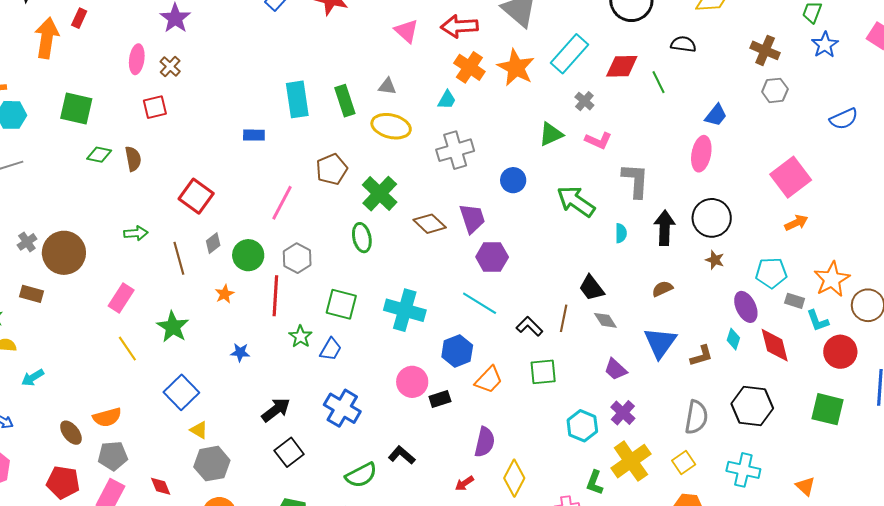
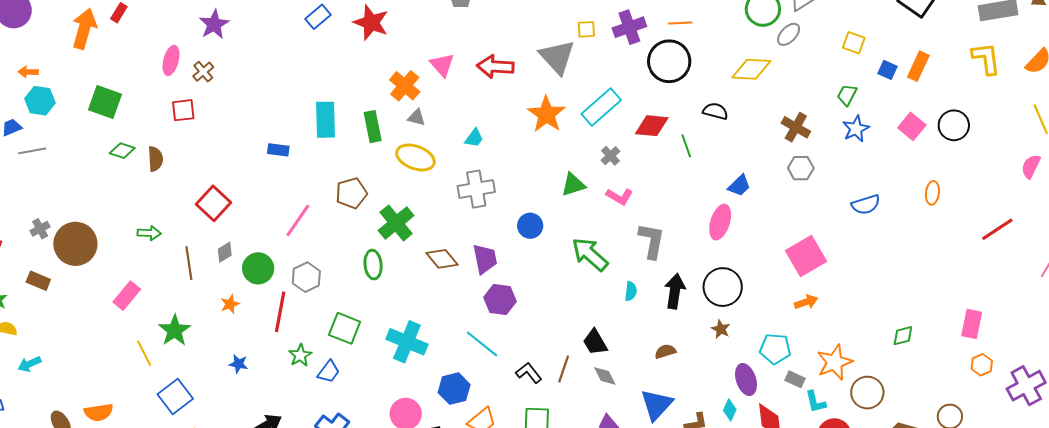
orange cross: (469, 67) -> (405, 86), moved
yellow line: (127, 349) -> (144, 353), moved

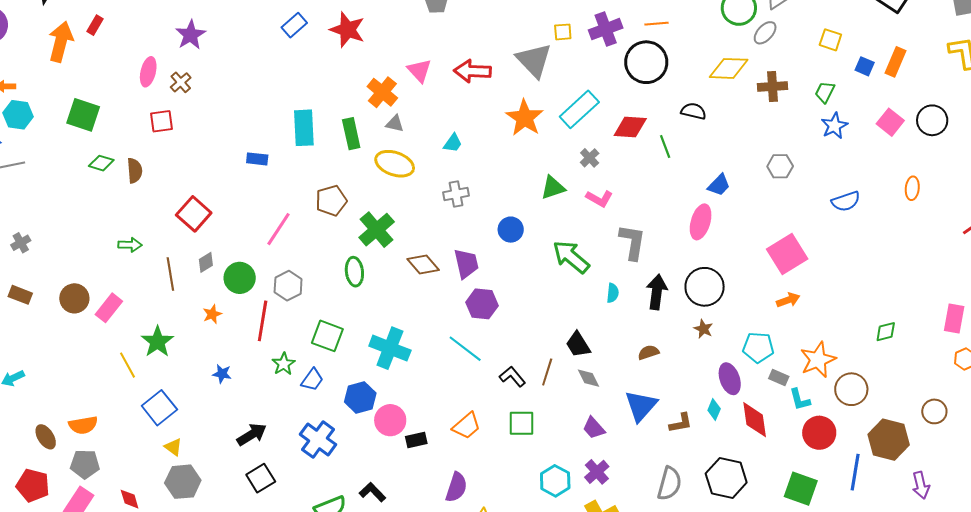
brown cross: (796, 127) -> (772, 86), moved, turned -32
gray cross: (476, 189) -> (456, 194), size x0.7
brown circle: (75, 244) -> (74, 298), moved, size x0.7
blue hexagon: (454, 389) -> (360, 398), moved

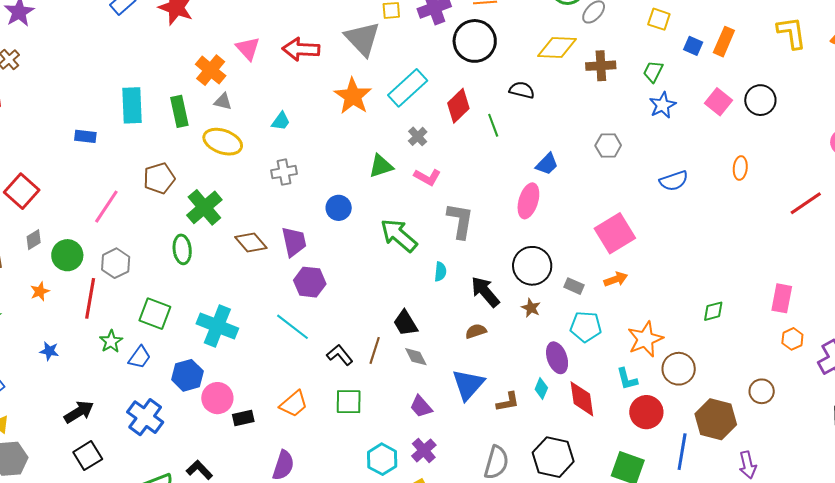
red diamond: (630, 127) -> (458, 106), turned -48
black arrow: (657, 292) -> (485, 292), moved, turned -48
gray rectangle: (779, 378) -> (574, 286), moved

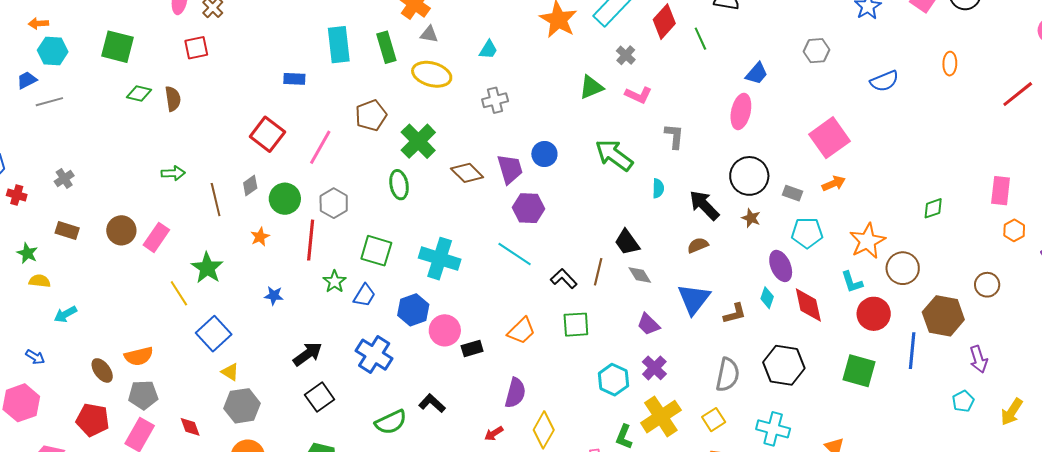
red square: (22, 191) -> (267, 134), moved
blue circle: (339, 208) -> (544, 154), moved
gray L-shape: (460, 221) -> (674, 136), size x0.7

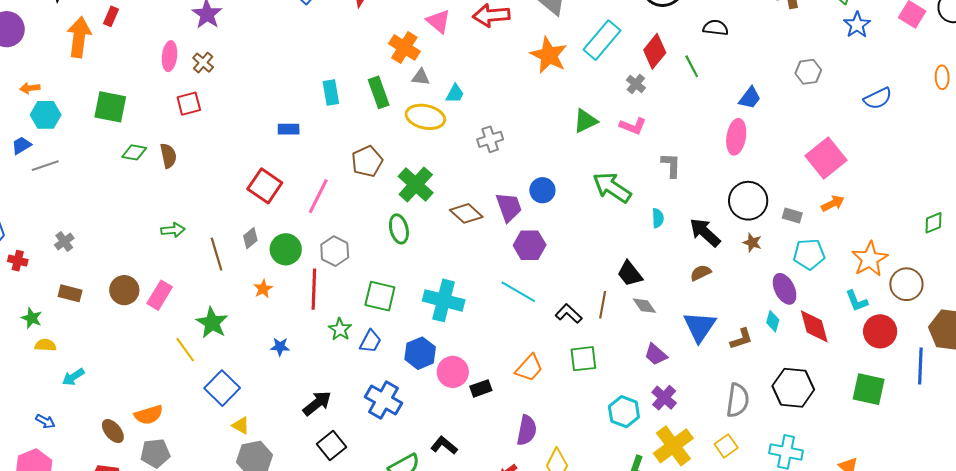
cyan rectangle: (339, 45) -> (331, 92), size x0.7
cyan trapezoid: (488, 50) -> (455, 94), moved
gray cross: (626, 55) -> (636, 84), moved

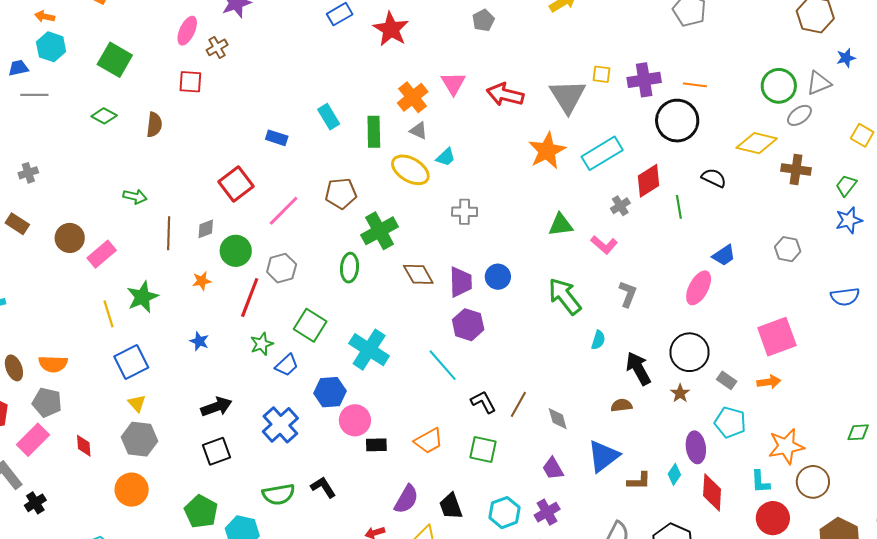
cyan rectangle: (331, 92) -> (329, 117), turned -40
green diamond: (134, 152) -> (104, 116), moved
black trapezoid: (630, 274) -> (451, 506), moved

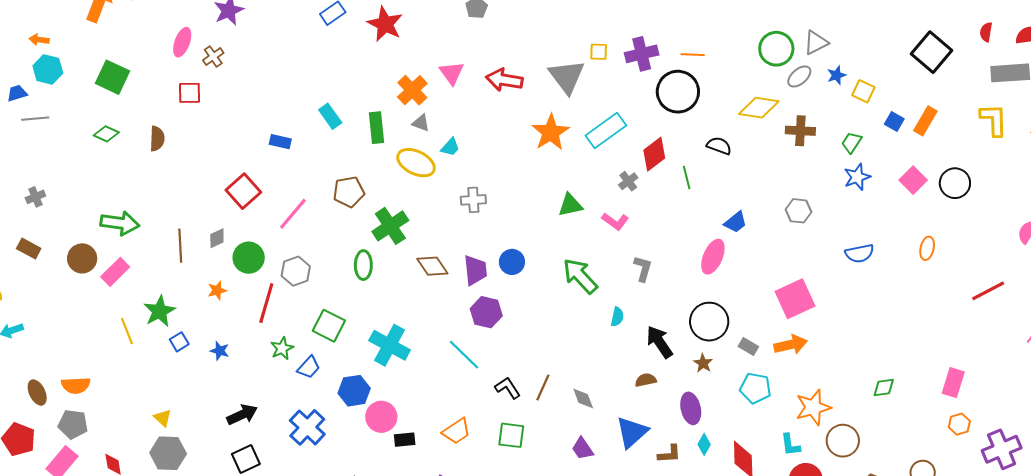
blue star: (846, 58) -> (837, 75), moved
green arrow: (135, 197) -> (120, 223), moved, size x1.6
blue square: (131, 362) -> (179, 342), moved, size x0.6
orange arrow: (769, 382) -> (791, 345), size x1.4
purple ellipse: (696, 447) -> (691, 408), moved

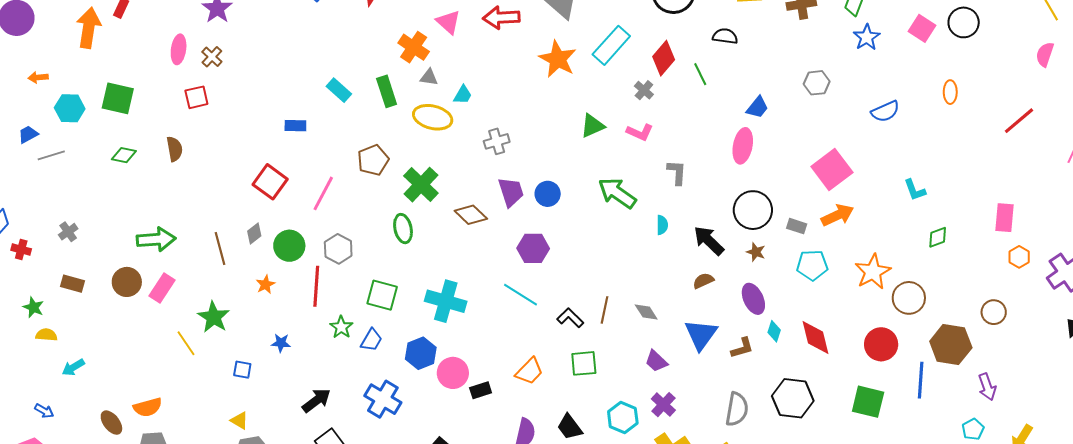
cyan hexagon: (48, 69) -> (70, 108), moved
purple trapezoid: (475, 270) -> (511, 192), moved
blue square: (179, 342) -> (242, 370), moved, turned -36
cyan L-shape: (790, 445) -> (915, 190), moved

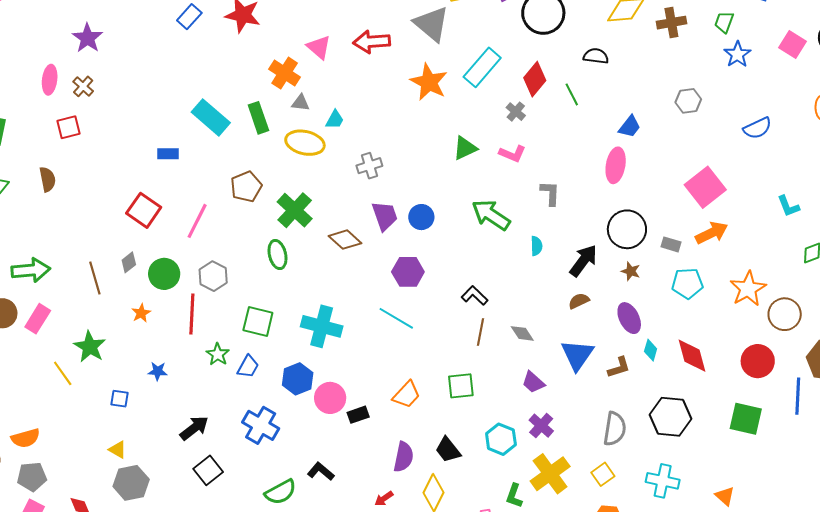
cyan rectangle: (339, 90) -> (211, 117), size x1.5
black arrow: (709, 241) -> (583, 261), turned 84
black L-shape: (570, 318) -> (475, 296), moved

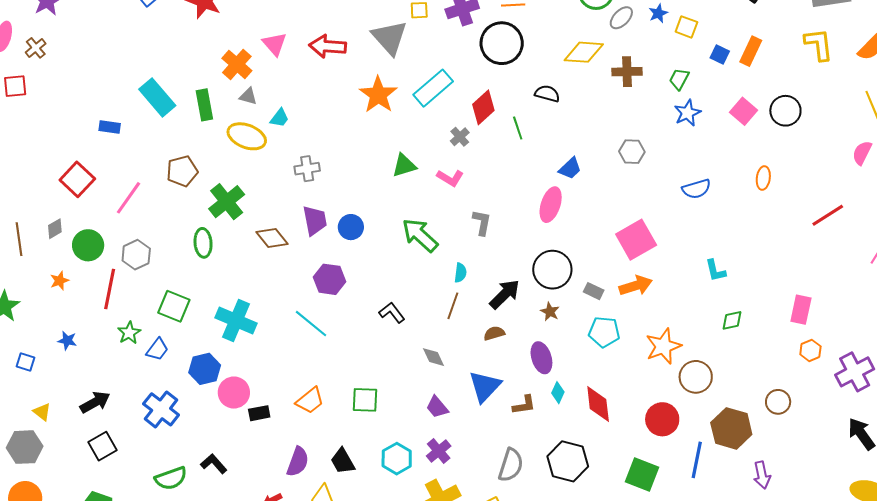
brown line: (481, 332) -> (453, 306), moved
yellow triangle: (118, 450) -> (42, 412), moved

